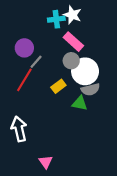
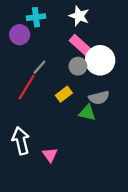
cyan cross: (56, 19) -> (36, 17), moved
purple circle: (24, 48) -> (20, 35), moved
white circle: (85, 71) -> (100, 60), moved
pink triangle: (46, 162) -> (50, 155), moved

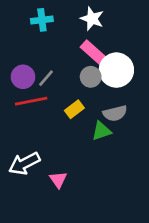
purple circle: (20, 35) -> (23, 77), moved
red line: (27, 87) -> (31, 101), turned 48
green triangle: (87, 113) -> (102, 131), turned -30
white arrow: (21, 141) -> (24, 163), turned -104

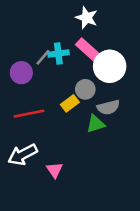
cyan cross: (42, 20) -> (58, 53), moved
gray circle: (91, 77) -> (85, 89), moved
gray line: (46, 78) -> (43, 57), moved
red line: (31, 101) -> (29, 114), moved

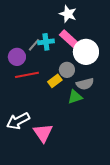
red line: (29, 114) -> (27, 75), moved
pink triangle: (55, 170) -> (43, 133), size x1.5

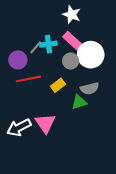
gray circle: (67, 70) -> (71, 61), moved
pink triangle: (43, 133) -> (45, 123), moved

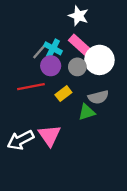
cyan cross: (48, 44) -> (53, 48), turned 35
purple circle: (18, 60) -> (51, 66), moved

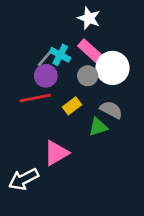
purple circle: (51, 66) -> (46, 76), moved
gray semicircle: (98, 97) -> (111, 110), turned -138
pink triangle: (50, 135) -> (56, 153), turned 35
white arrow: (20, 140) -> (24, 179), moved

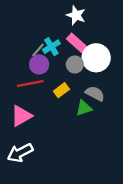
cyan cross: (60, 55) -> (51, 47), turned 30
pink triangle: (56, 153) -> (21, 116), moved

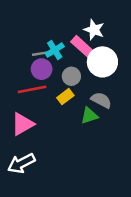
white star: (76, 15) -> (94, 30), moved
gray line: (38, 50) -> (40, 54), turned 40
gray circle: (75, 64) -> (71, 76), moved

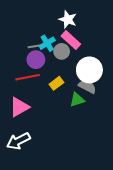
white star: (94, 30) -> (68, 19), moved
white circle: (102, 62) -> (89, 70), moved
gray circle: (71, 76) -> (62, 51), moved

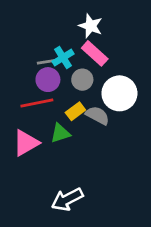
gray circle: (62, 51) -> (82, 80), moved
gray semicircle: (87, 86) -> (97, 115), moved
green triangle: (77, 100) -> (60, 133), moved
white arrow: (18, 141) -> (67, 199), moved

